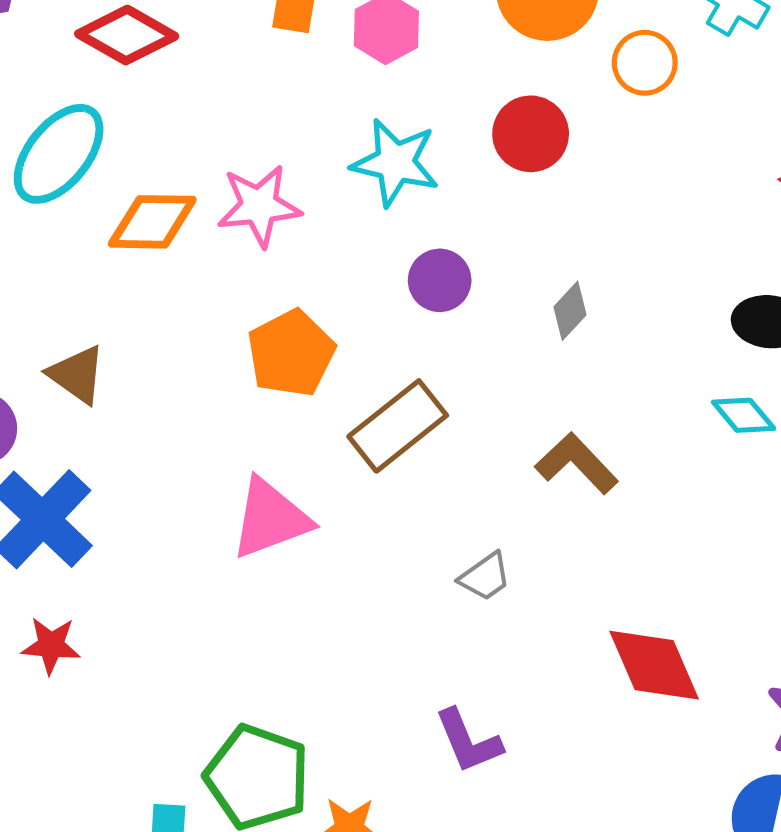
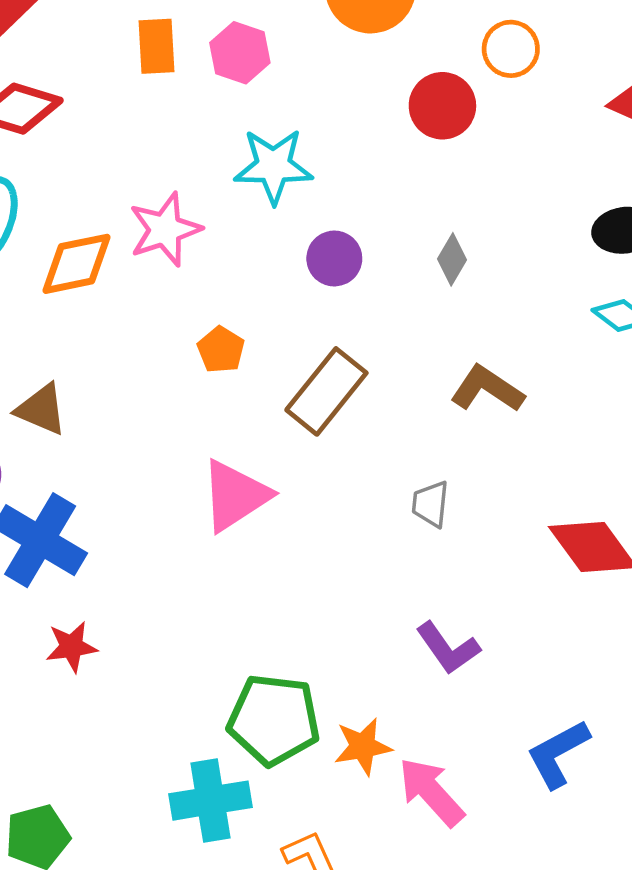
orange circle: (645, 63) -> (511, 49), moved
red circle: (531, 134) -> (442, 106), moved
orange pentagon: (291, 353) -> (221, 350), size x0.6
gray trapezoid: (485, 577) -> (430, 504), turned 144

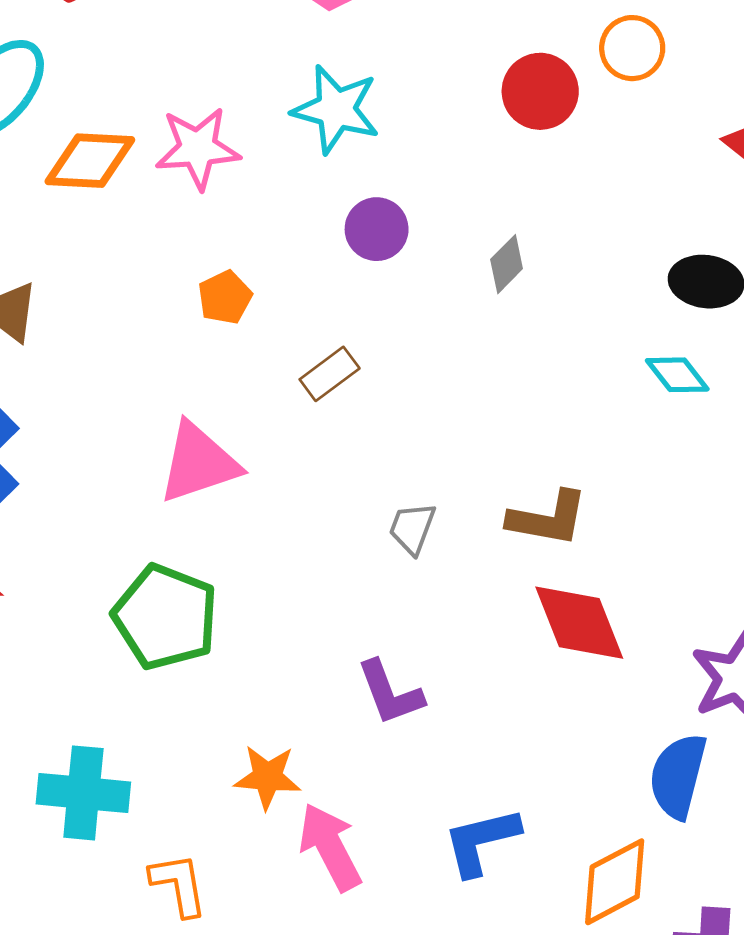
brown L-shape: (487, 389) -> (548, 518), moved, turned 142
brown rectangle: (326, 391) -> (330, 374), size x0.6
green pentagon: (274, 720) -> (165, 617), moved

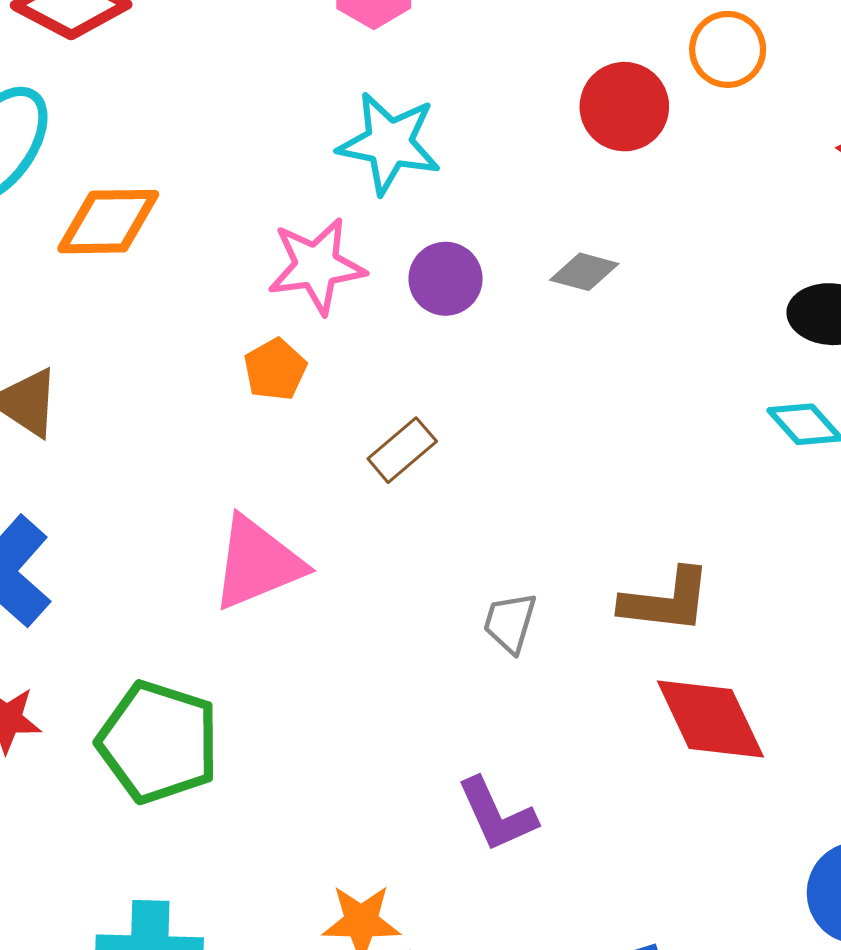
pink star: (198, 148) -> (316, 266), moved
gray diamond: (507, 264) -> (584, 272), moved, turned 64
green pentagon: (165, 617) -> (158, 742), moved

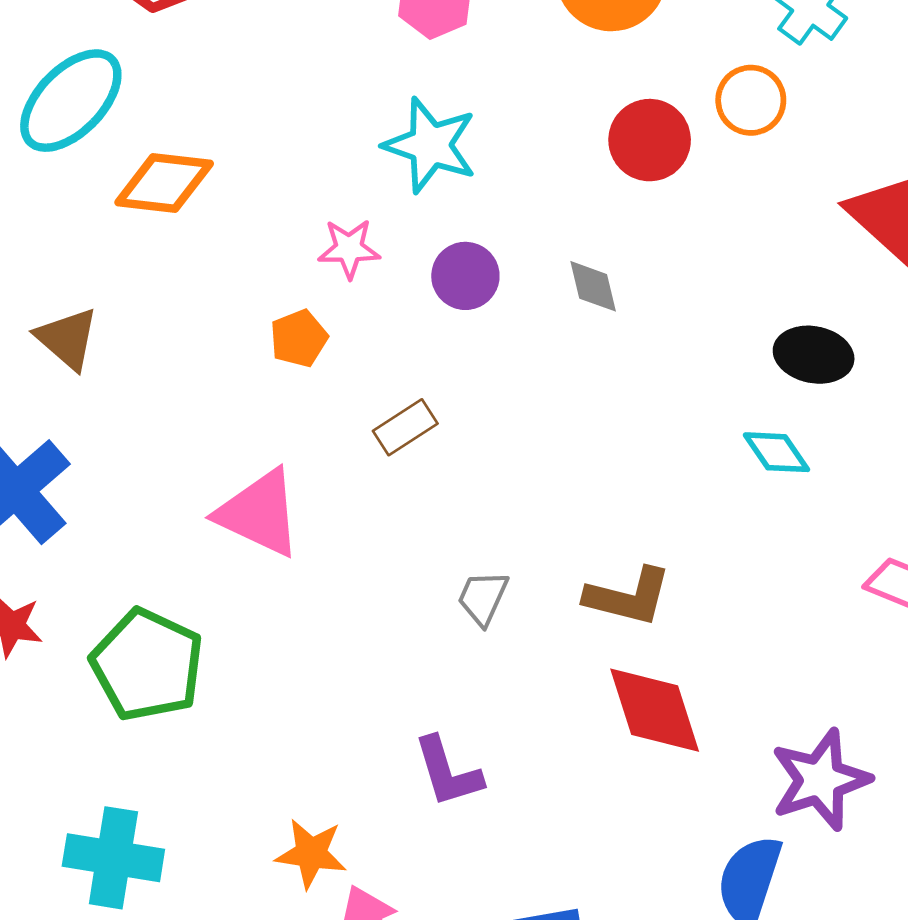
pink star: (316, 266) -> (349, 249), size x0.7
gray diamond: (584, 272) -> (593, 286), turned 54
pink triangle: (257, 563) -> (259, 513), turned 40

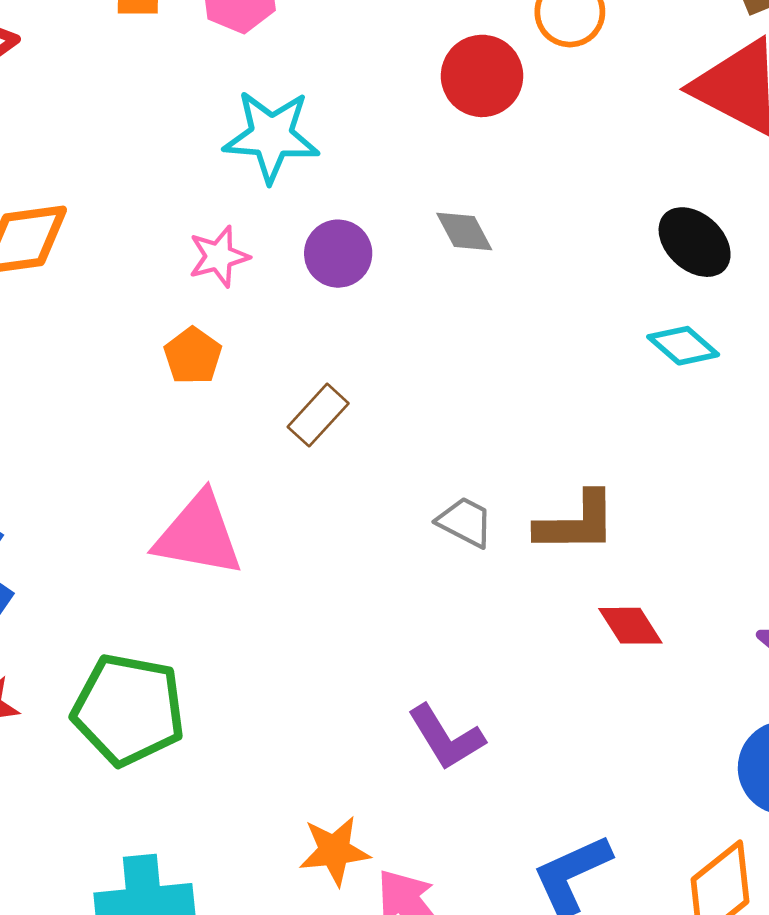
black ellipse: (814, 355) -> (695, 242), turned 46
gray trapezoid: (483, 598) -> (465, 522), moved, turned 108
red diamond: (655, 710) -> (630, 626), size x0.6

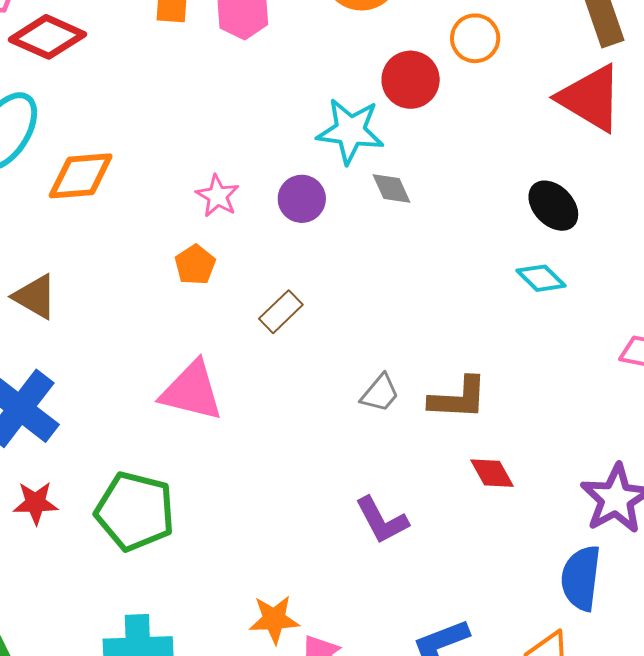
cyan star: (271, 136) -> (350, 131), moved
pink star: (219, 257) -> (218, 196), turned -30
gray trapezoid: (465, 522) -> (380, 393), turned 99
purple L-shape: (446, 737) -> (382, 520), moved

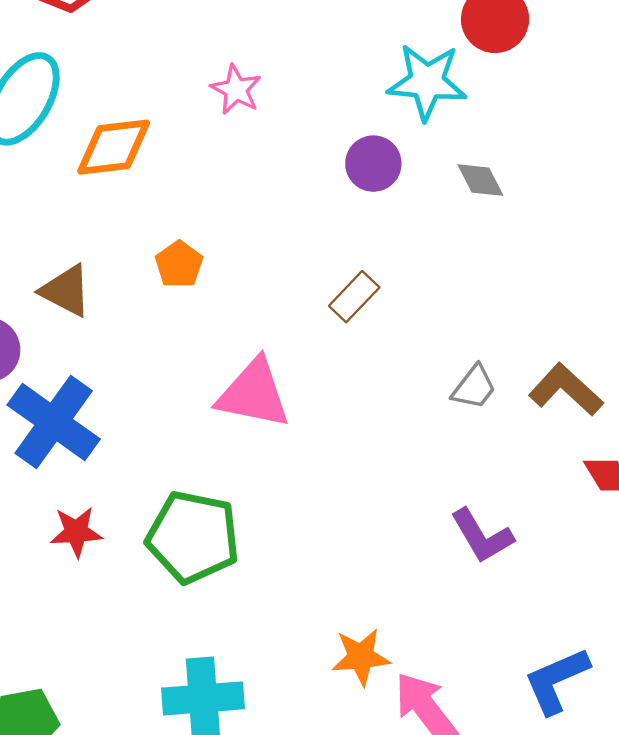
gray diamond: (392, 189) -> (480, 180), moved
pink star: (218, 196) -> (236, 90), moved
orange pentagon: (195, 265) -> (179, 264), moved
brown L-shape: (458, 398) -> (566, 390), turned -138

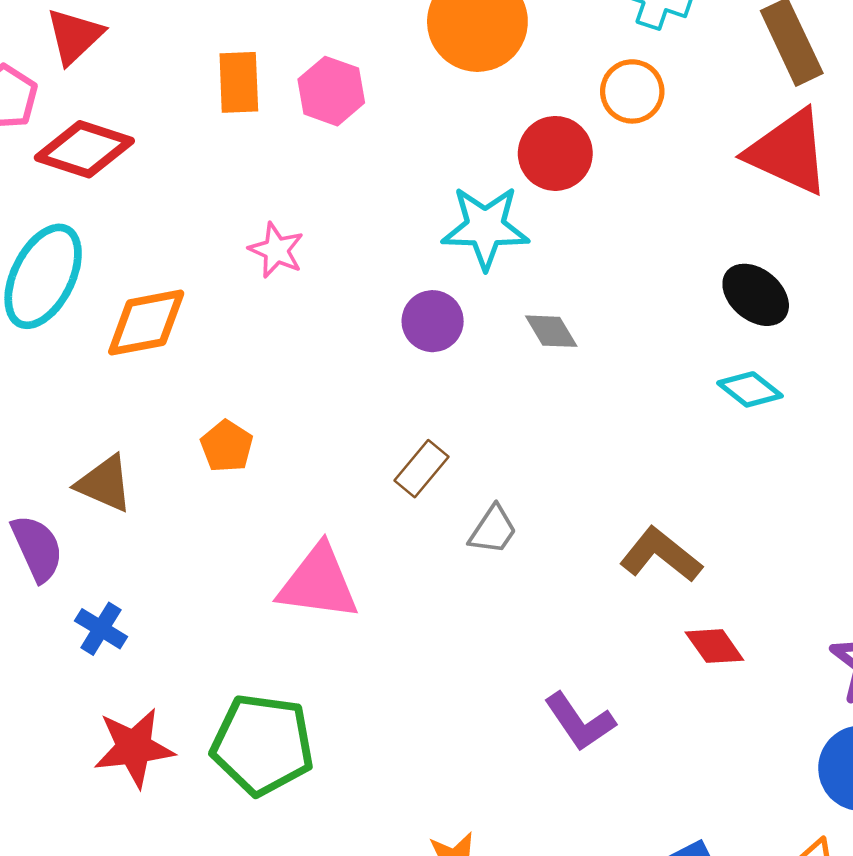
gray trapezoid: (474, 387) -> (493, 530), moved
blue cross: (54, 422) -> (101, 629), size x0.5
red star: (76, 532) -> (134, 748), size x1.4

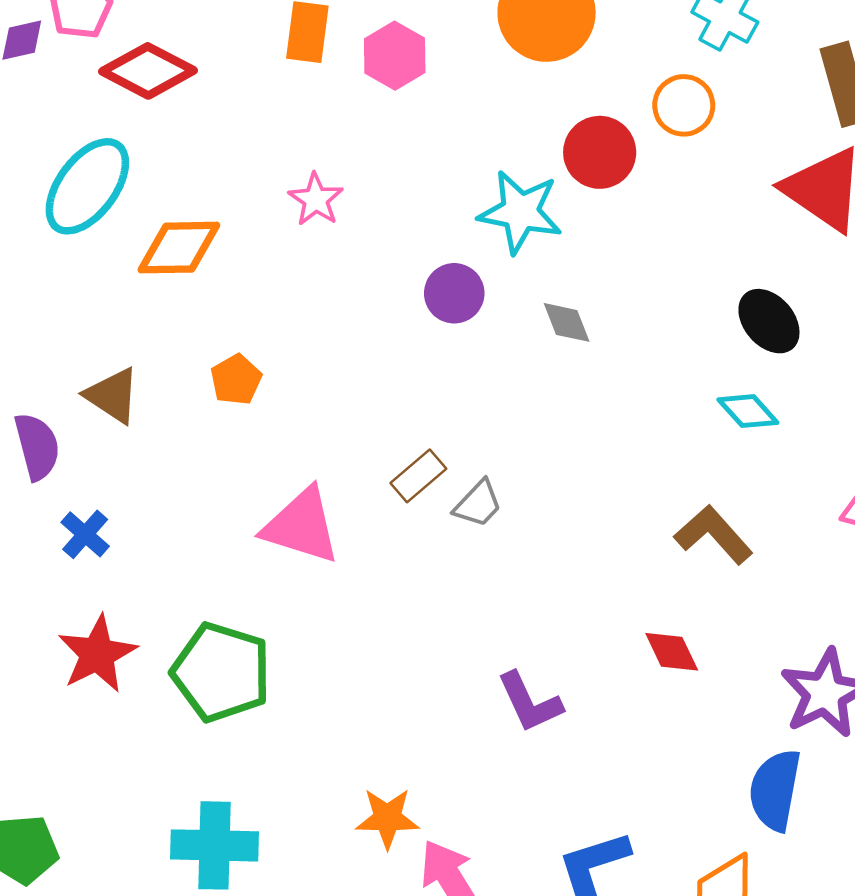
brown rectangle: (422, 469) -> (418, 476), moved
brown L-shape: (661, 555) -> (713, 535), moved
red star: (134, 748) -> (97, 654), turned -30

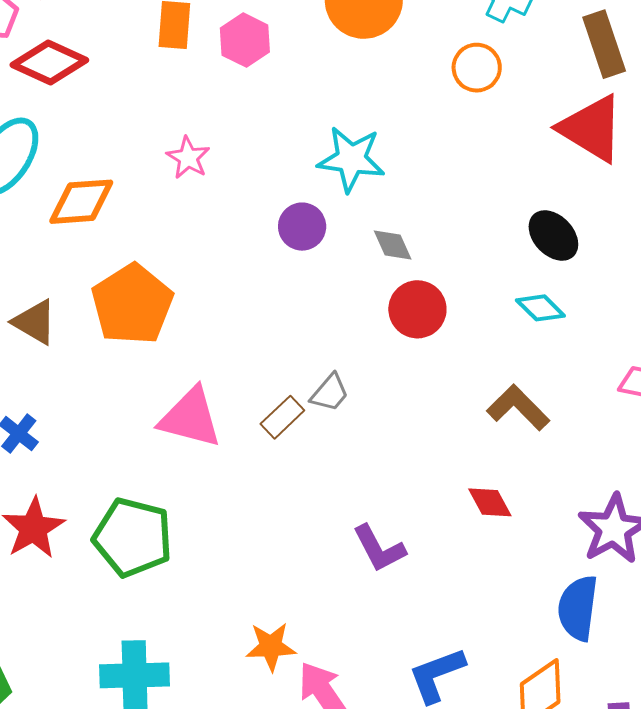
red circle: (600, 152) -> (417, 309), moved
orange pentagon: (236, 380) -> (132, 304), size x2.0
brown rectangle: (418, 476) -> (282, 417), moved

